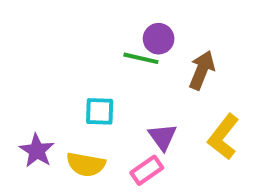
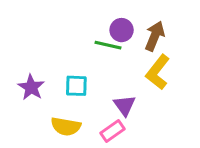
brown arrow: (202, 70) -> (155, 36), moved
yellow L-shape: (223, 137) -> (158, 72), moved
purple star: (37, 151) -> (31, 87), moved

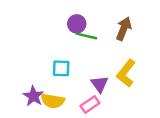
purple circle: (122, 30) -> (77, 24), moved
yellow L-shape: (158, 72) -> (126, 73), moved
purple star: (31, 87) -> (33, 96), moved

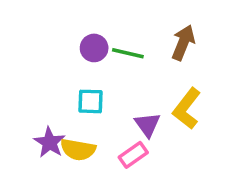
purple circle: (77, 24) -> (94, 48), moved

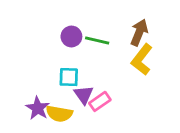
yellow L-shape: (187, 109) -> (142, 59), moved
purple triangle: (148, 125) -> (84, 95), moved
pink rectangle: (133, 155) -> (100, 101), moved

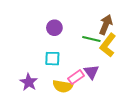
green line: (97, 41) -> (91, 39), moved
purple triangle: (84, 95) -> (91, 72), moved
yellow semicircle: (59, 114) -> (63, 86), moved

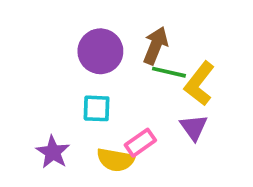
brown arrow: (106, 25) -> (156, 46), moved
purple circle: (54, 28) -> (100, 51), size x1.5
purple triangle: (91, 72) -> (194, 127), moved

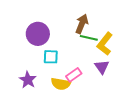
purple circle: (100, 51) -> (38, 34), moved

